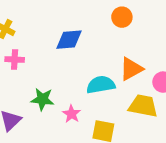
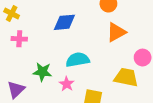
orange triangle: (131, 69) -> (116, 32), moved
cyan semicircle: (101, 85) -> (78, 60), moved

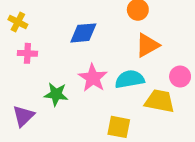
cyan semicircle: (78, 60) -> (130, 79), moved
pink star: (67, 84) -> (93, 78), moved, size x1.5

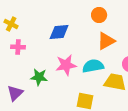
pink star: (93, 78) -> (66, 65), turned 30

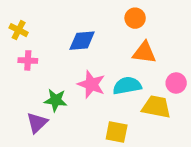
orange triangle: (106, 41) -> (144, 53), turned 36
pink star: (66, 65) -> (91, 84), turned 30
purple triangle: (15, 93) -> (37, 123), moved

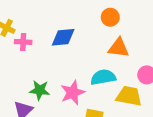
pink cross: (28, 60) -> (23, 42), moved
pink star: (91, 84) -> (73, 93), moved, turned 30

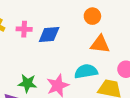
pink cross: (23, 42) -> (24, 29), moved

